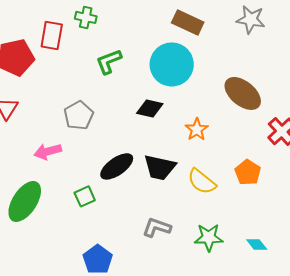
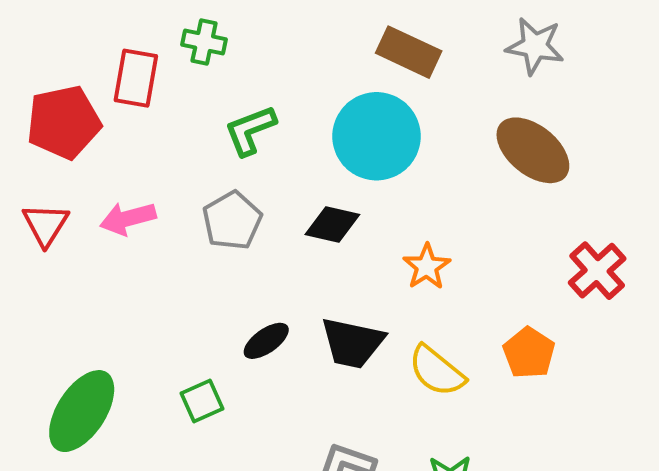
brown ellipse: (243, 93) -> (533, 150), moved
gray pentagon: (79, 115) -> (232, 221), moved
pink arrow: (48, 151) -> (128, 219), moved
black ellipse: (117, 166) -> (266, 341), size x0.7

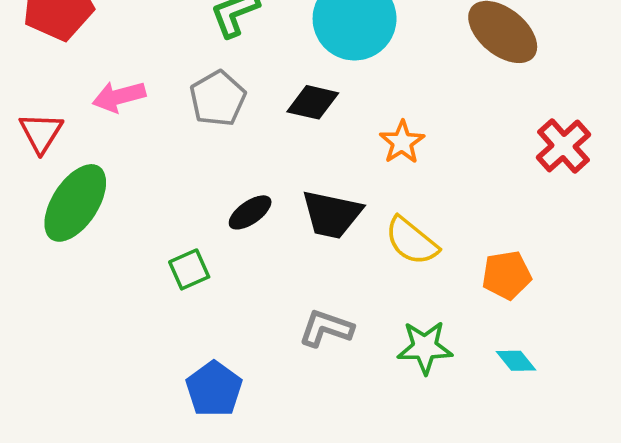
red triangle: (46, 225) -> (41, 133), moved
orange pentagon: (529, 353) -> (507, 275), moved, turned 30
green ellipse: (82, 411) -> (75, 203), moved

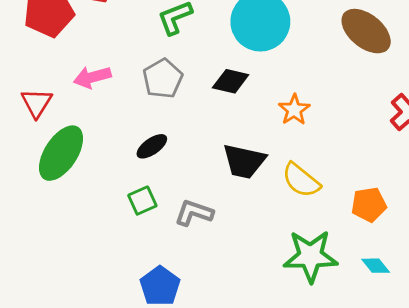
black ellipse: (250, 212) -> (152, 146), moved
gray L-shape: (326, 328) -> (194, 213), moved
green star: (425, 347) -> (311, 256), size x1.4

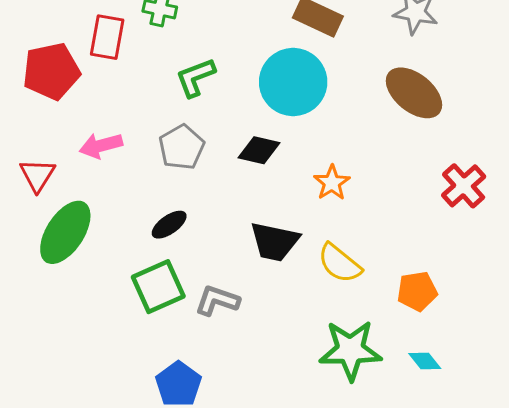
green square: (142, 201) -> (158, 287), size x1.6

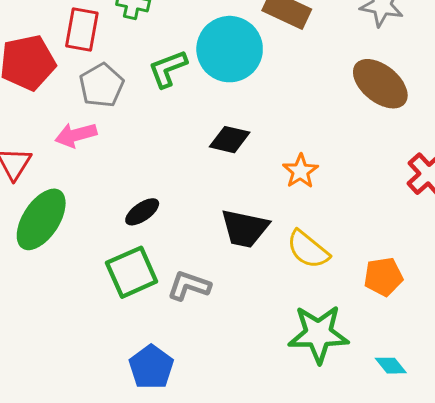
cyan circle: (293, 82) -> (230, 49), moved
gray pentagon: (182, 147) -> (101, 85), moved
cyan diamond: (425, 361) -> (391, 366), moved

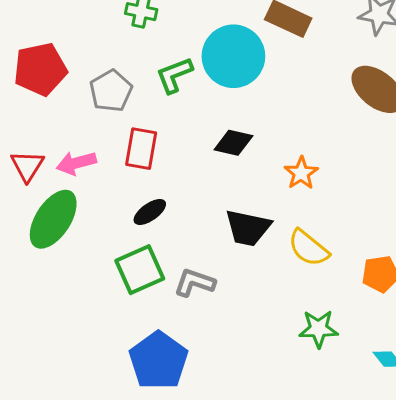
red rectangle: (82, 29) -> (141, 149), moved
pink arrow: (76, 135) -> (76, 163), moved
green star: (318, 334) -> (319, 329), size x0.7
blue pentagon: (151, 367) -> (158, 361), size x1.4

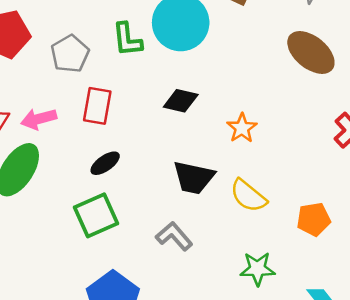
green L-shape: (174, 75) -> (127, 39), turned -75
gray L-shape: (195, 283) -> (174, 236), moved, turned 30

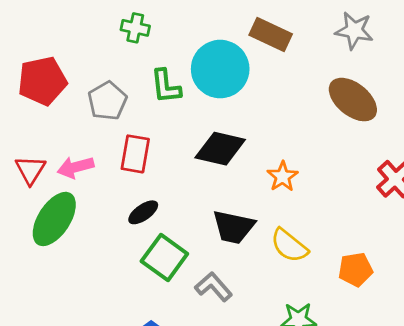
black diamond: (181, 101) -> (220, 149), size x1.4
green square: (96, 215) -> (164, 257), moved, turned -30

